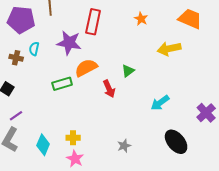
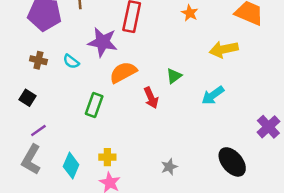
cyan semicircle: (34, 49) -> (71, 61), moved, turned -64
green rectangle: (62, 84) -> (94, 105), moved, turned -54
cyan arrow: (160, 103) -> (213, 95), moved

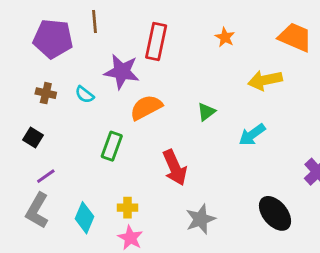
red arrow: (151, 98) -> (175, 168), moved, size x1.4
gray star: (169, 167) -> (201, 219), size x1.5

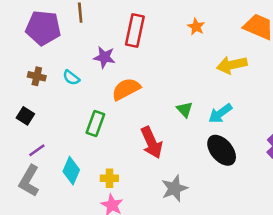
purple star: (122, 72) -> (104, 57), size x0.7
green triangle: (206, 112) -> (185, 109), moved, turned -36
black ellipse: (275, 213) -> (222, 150), moved
cyan diamond: (85, 218) -> (71, 171), moved

